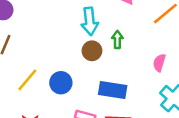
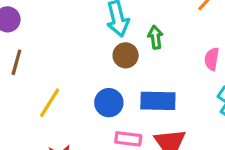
blue circle: (61, 83) -> (109, 103), moved

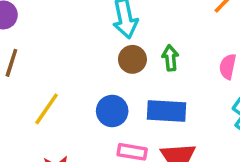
green arrow: (155, 37) -> (170, 58), moved

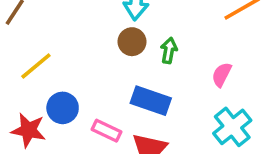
blue circle: (112, 111) -> (63, 108), moved

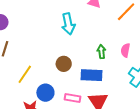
brown circle: (132, 42) -> (64, 64), moved
green arrow: (169, 51) -> (101, 52), moved

